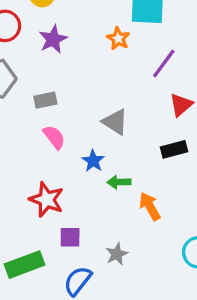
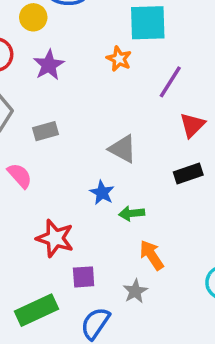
pink semicircle: (54, 137) -> (20, 176), moved
orange arrow: (150, 206) -> (152, 255), moved

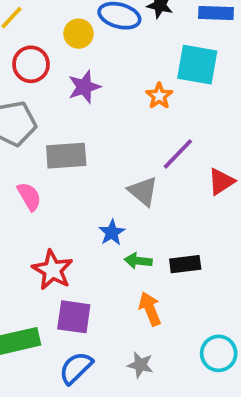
purple line: (170, 82) -> (178, 154), moved
gray rectangle: (46, 131) -> (66, 156), size x1.5
black rectangle: (188, 174) -> (185, 264), moved
purple square: (84, 277) -> (74, 317), size x1.4
gray star: (135, 291) -> (140, 365), moved, turned 30

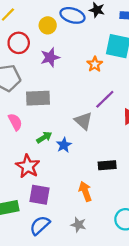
green arrow: (138, 261) -> (44, 137), moved, turned 140

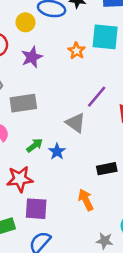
orange star: (95, 64) -> (77, 51), moved
red star: (28, 166) -> (20, 179), turned -30
gray star: (78, 225) -> (105, 241), moved

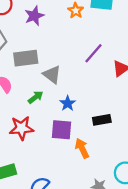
gray triangle: (76, 123) -> (52, 74), moved
blue star: (57, 151) -> (68, 103), moved
purple square: (36, 209) -> (62, 130), moved

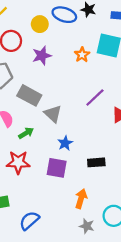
gray rectangle: (26, 58) -> (29, 95), turned 30
green arrow: (36, 97) -> (26, 133), moved
orange arrow: (82, 148) -> (81, 199), moved, turned 36

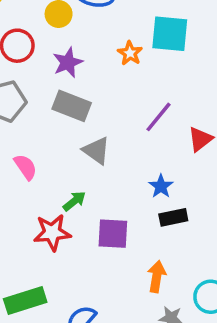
gray rectangle: (29, 95) -> (72, 106), moved
green arrow: (26, 133) -> (74, 201), moved
blue star: (65, 143) -> (161, 186), moved

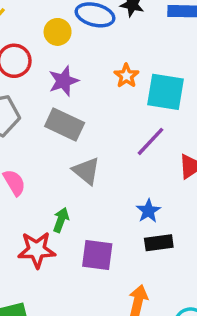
cyan square: (170, 34) -> (165, 92), moved
green arrow: (74, 201) -> (61, 220), turned -35

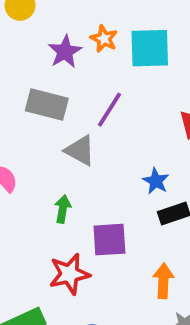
purple star: (63, 81) -> (65, 52), moved
purple line: (151, 141) -> (110, 110), moved
red star: (37, 250) -> (69, 274), moved

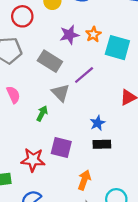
green arrow: (63, 209) -> (42, 113), moved

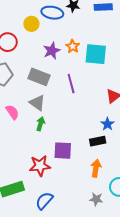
purple line: (84, 75) -> (71, 83), turned -54
gray triangle: (61, 93) -> (37, 103), moved
blue star: (98, 123) -> (107, 124), moved
orange arrow: (84, 180) -> (96, 168), moved

